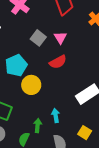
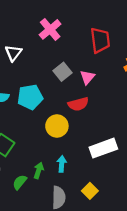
yellow circle: (31, 85) -> (57, 126), moved

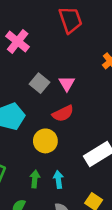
red trapezoid: (100, 40) -> (70, 20), moved
green arrow: (39, 170) -> (35, 179), moved

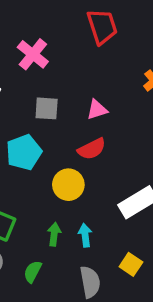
gray square: (39, 83) -> (47, 108), moved, turned -36
pink triangle: (67, 83) -> (97, 110), turned 42

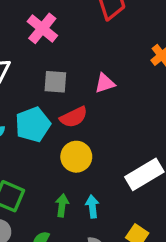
red semicircle: (92, 149) -> (74, 117), moved

